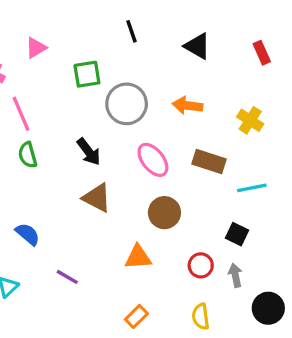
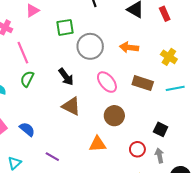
red rectangle: (262, 53) -> (165, 14), moved
green semicircle: (28, 155) -> (27, 79), turned 42
cyan line: (252, 188) -> (175, 88), moved

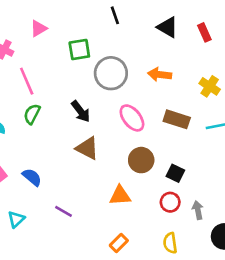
black square: (161, 129) -> (175, 173), moved

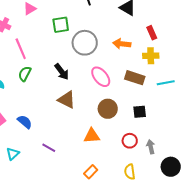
red rectangle: (204, 32) -> (152, 33), moved
yellow cross: (210, 86) -> (151, 56), moved, turned -35
black square: (175, 173) -> (140, 112), moved, turned -32

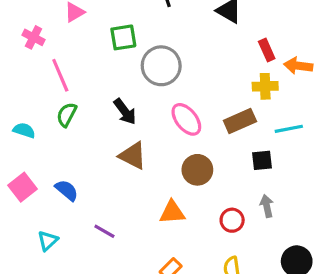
orange arrow: (122, 44) -> (298, 66), moved
brown rectangle: (135, 78) -> (240, 121), turned -42
black square: (140, 112) -> (262, 160), moved
gray arrow: (151, 147) -> (267, 206), moved

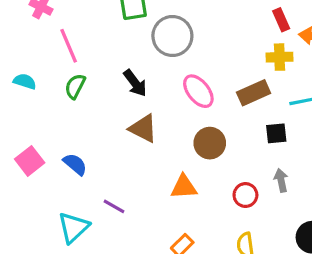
cyan semicircle: (24, 130) -> (25, 81), moved
cyan triangle: (48, 241) -> (73, 227), moved, size x1.5

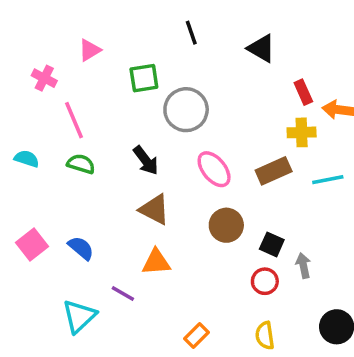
green semicircle: (75, 86) -> (81, 164), turned 80
black square: (276, 133) -> (272, 244), moved, turned 30
orange triangle: (184, 187) -> (156, 262), moved

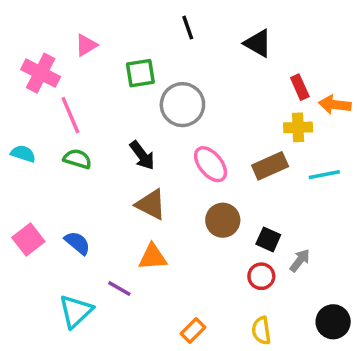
pink cross: (44, 78) -> (41, 73), size x1.5
gray arrow: (303, 265) -> (300, 260), turned 50

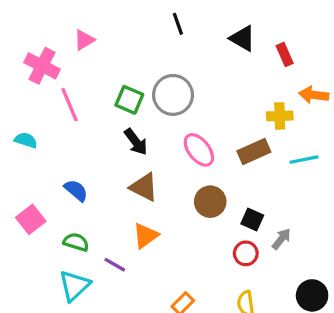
green square: (140, 73) -> (129, 100), moved, turned 32
red rectangle: (300, 87) -> (285, 55), moved
green semicircle: (77, 159) -> (76, 242), moved
blue semicircle: (77, 243) -> (76, 190), moved
orange triangle: (153, 257) -> (146, 236), turned -32

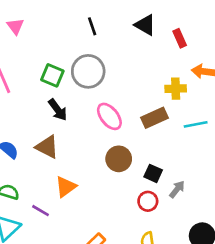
black line: (178, 24) -> (92, 26), moved
pink triangle: (84, 40) -> (15, 26), turned -36
brown triangle: (144, 187) -> (47, 147), moved

